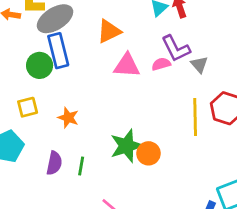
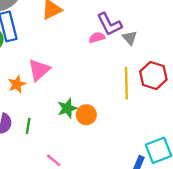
pink triangle: (127, 65) -> (39, 70), moved, turned -45
orange star: (68, 118) -> (17, 84), turned 30
green star: (126, 146) -> (67, 108), size x0.7

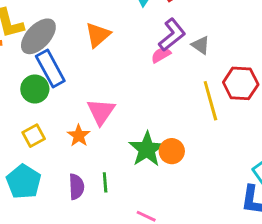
purple L-shape: (109, 24) -> (172, 35), turned -88
green star: (67, 108) -> (147, 149), size x1.4

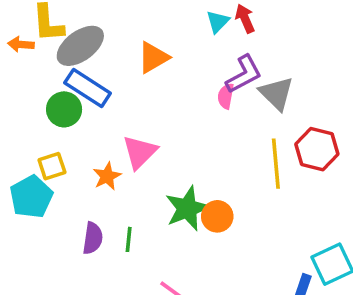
gray triangle: (201, 45) -> (276, 93), size x1.5
pink semicircle: (161, 55) -> (226, 96), turned -60
blue rectangle: (50, 69) -> (88, 88), turned -39
cyan pentagon: (24, 182) -> (31, 197), moved

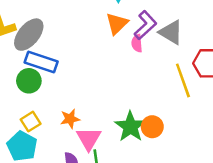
orange triangle: (153, 58) -> (117, 24), moved
pink triangle: (140, 152) -> (89, 139), moved
orange star: (107, 176) -> (70, 119), turned 30

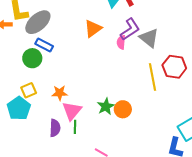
orange triangle: (117, 24) -> (93, 29), moved
blue rectangle: (41, 62) -> (44, 45), size x0.7
green star: (130, 127) -> (106, 106), size x0.7

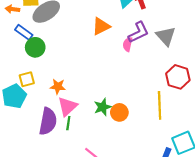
gray triangle: (149, 38) -> (166, 36), moved
blue rectangle: (44, 45) -> (24, 32), moved
yellow line: (152, 77) -> (160, 105), moved
purple semicircle: (55, 128) -> (48, 121), size x1.5

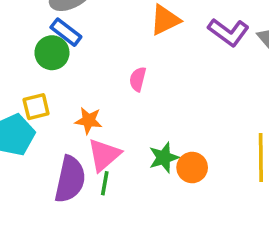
blue rectangle: (24, 32) -> (66, 32), moved
purple L-shape: (138, 32) -> (228, 32), turned 60
pink semicircle: (128, 44) -> (138, 79), moved

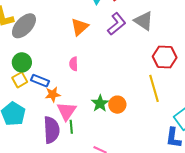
blue rectangle: (66, 32) -> (40, 81), moved
purple L-shape: (228, 32) -> (117, 24), turned -60
yellow square: (36, 107) -> (20, 80), moved

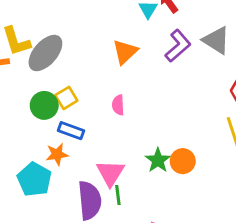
yellow square: (20, 80) -> (66, 98), moved
orange star: (53, 94) -> (57, 154), moved

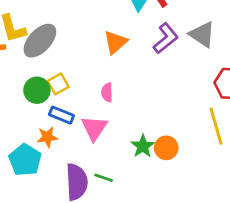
pink triangle: (110, 173) -> (94, 128), moved
green line: (118, 195) -> (104, 178), turned -66

